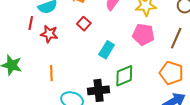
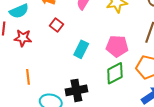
pink pentagon: (143, 35) -> (117, 46), moved
green diamond: (124, 76) -> (115, 73), moved

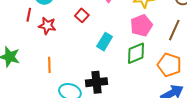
pink pentagon: (117, 46) -> (141, 25), moved, turned -30
green diamond: (115, 73) -> (136, 53), moved

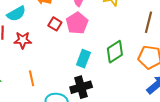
pink pentagon: (141, 25) -> (77, 23), moved
cyan rectangle: (105, 42) -> (83, 59), moved

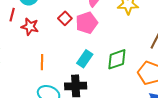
orange line: (32, 78) -> (42, 62), moved

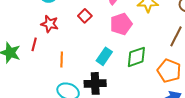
red line: (12, 15) -> (34, 44), moved
pink pentagon: (87, 23) -> (121, 24), moved

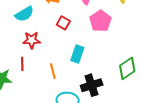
cyan rectangle: (104, 56) -> (77, 54), moved
green diamond: (136, 57) -> (127, 68), moved

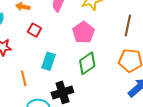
pink pentagon: (100, 21) -> (83, 32), moved
green diamond: (127, 68) -> (87, 63), moved

